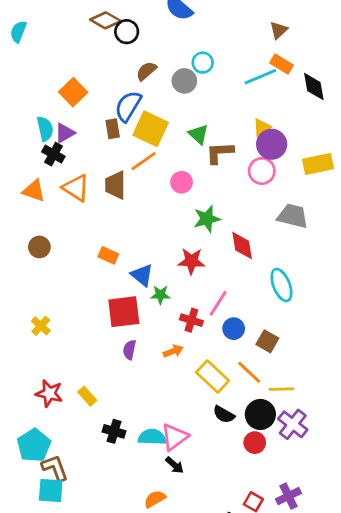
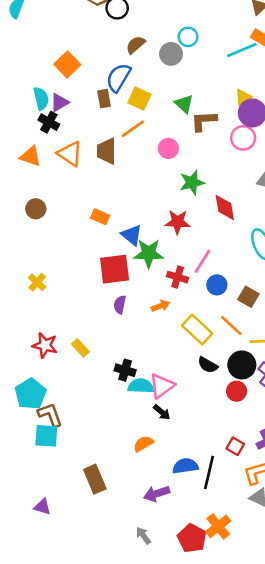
yellow square: (151, 129) -> (139, 99), size x0.7
green star: (160, 295) -> (149, 253), size x1.6
black cross: (114, 431) -> (125, 370), moved

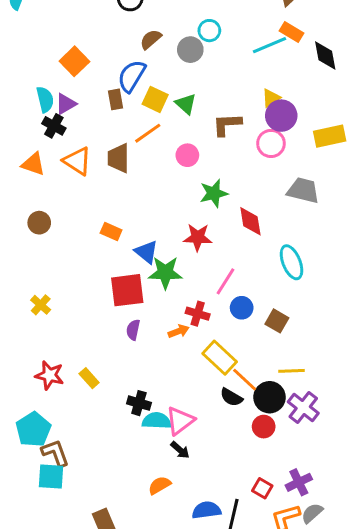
green triangle: (184, 104) -> (186, 104), moved
red cross: (178, 277) -> (198, 314), moved
orange line: (231, 326) -> (245, 380), moved

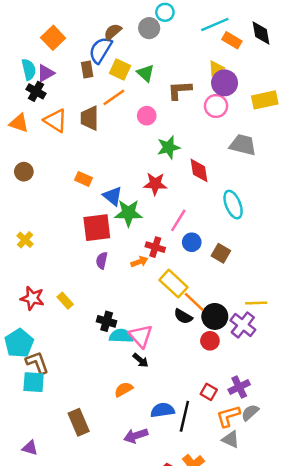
orange rectangle: (292, 32) -> (232, 40), moved
brown semicircle: (151, 39) -> (113, 32), moved
yellow line: (292, 371) -> (256, 303), moved
pink triangle: (180, 421) -> (141, 336), turned -35

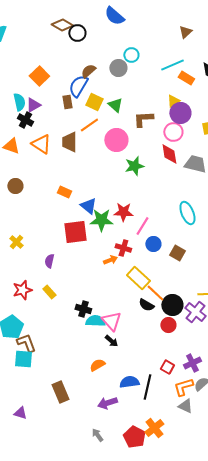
pink circle: (147, 116) -> (116, 140), size x1.5
red diamond: (199, 170) -> (169, 154), moved
red star: (155, 184) -> (123, 212), moved
purple semicircle: (102, 260) -> (49, 261), moved
red star: (32, 298) -> (22, 290), turned -30

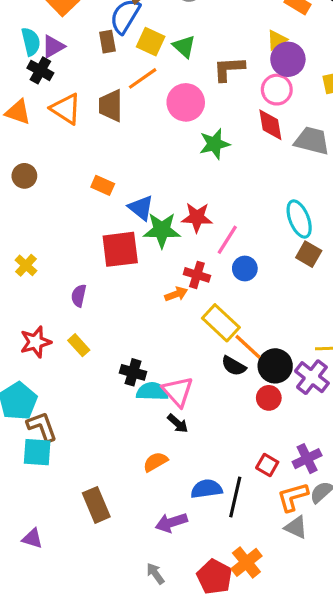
brown square: (177, 253) -> (309, 254), moved

